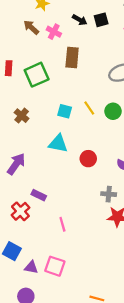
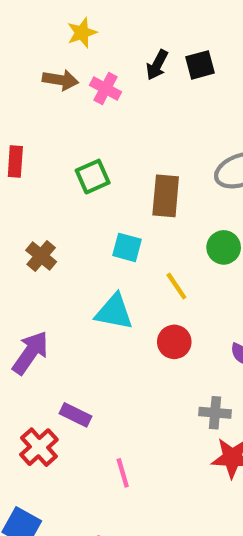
black arrow: (80, 20) -> (157, 65), turned 88
brown arrow: (31, 27) -> (60, 80), turned 147
brown rectangle: (72, 57) -> (166, 196), moved
green square: (37, 75) -> (93, 177), moved, size x0.7
yellow line: (89, 108) -> (176, 286), moved

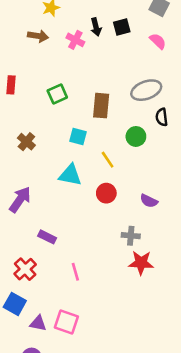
black arrow: (157, 65) -> (96, 27), turned -42
pink cross: (106, 89) -> (75, 40), moved
red cross: (39, 447) -> (25, 269), moved

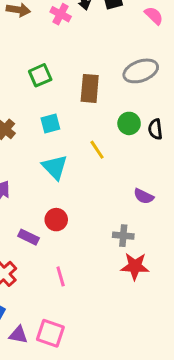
black semicircle: (162, 117) -> (155, 129), moved
cyan square: (78, 136) -> (50, 123), moved, turned -30
cyan triangle: (70, 175) -> (55, 167), turned 35
red circle: (106, 193) -> (56, 220), moved

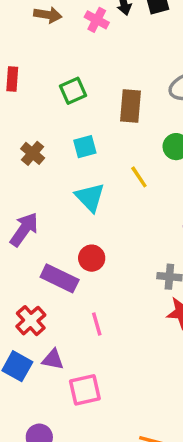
purple rectangle: (29, 237) -> (60, 278), size x1.5
pink square: (50, 333) -> (85, 390), turned -32
purple triangle: (18, 335) -> (53, 359), moved

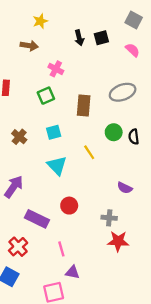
pink cross: (97, 20) -> (56, 69), moved
red circle: (92, 258) -> (69, 206), moved
purple triangle: (53, 359) -> (73, 272), moved

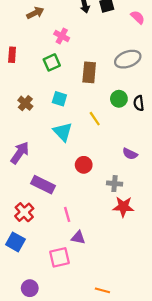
brown arrow: (29, 46) -> (35, 13), turned -35
cyan square: (54, 132) -> (59, 99), turned 32
red circle: (69, 206) -> (84, 165), moved

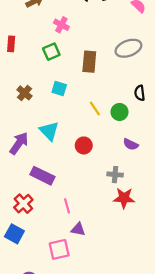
green circle: (119, 99) -> (120, 112), moved
cyan triangle: (63, 132) -> (49, 131), moved
red circle: (84, 165) -> (84, 145), moved

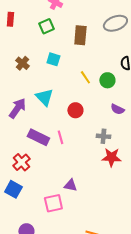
pink line: (67, 206) -> (60, 137), moved

